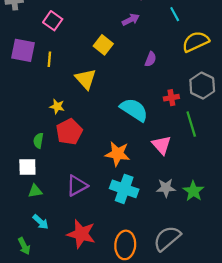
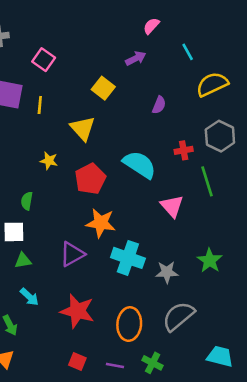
red pentagon: (69, 132) -> (90, 179), moved
orange star: (118, 154) -> (101, 223), moved
gray star: (166, 188) -> (167, 272), moved

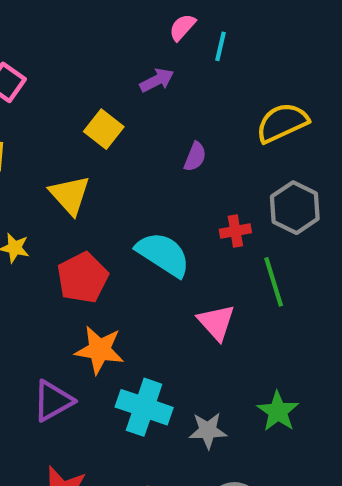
cyan line: (188, 52) -> (221, 46), moved, turned 42

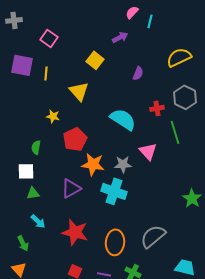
red pentagon: (83, 278) -> (75, 139), moved
green star: (278, 411) -> (192, 198), moved
gray star: (208, 431) -> (123, 164), moved

